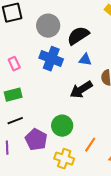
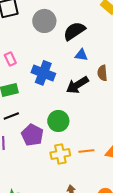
blue cross: (51, 59) -> (43, 73), moved
orange line: (90, 145) -> (86, 151), moved, turned 49
yellow cross: (64, 159) -> (60, 154), turned -30

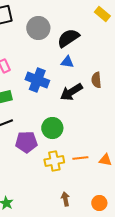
blue triangle: (81, 55) -> (67, 62), moved
purple pentagon: (32, 135) -> (26, 142), turned -30

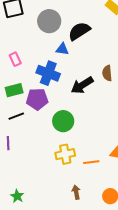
blue triangle: (67, 62) -> (62, 49), moved
purple pentagon: (26, 142) -> (37, 99), moved
orange line: (80, 158) -> (91, 162), moved

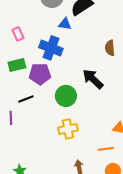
black arrow: (82, 85) -> (93, 79), moved, turned 75
black line: (16, 116) -> (26, 99), moved
orange line: (91, 162) -> (106, 149), moved

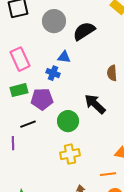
blue triangle: (65, 24) -> (64, 57), moved
pink rectangle: (18, 34) -> (20, 59), size x1.6
blue cross: (51, 48) -> (53, 73), size x0.6

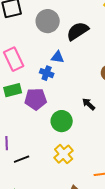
black arrow: (95, 104) -> (89, 104), size x0.6
black line: (28, 124) -> (22, 159), moved
yellow cross: (70, 154) -> (64, 154), turned -30

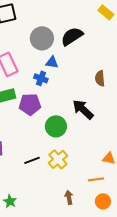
gray circle: (48, 21) -> (42, 38), moved
black arrow: (89, 104) -> (83, 109), size x1.6
black line: (22, 159) -> (32, 160), moved

